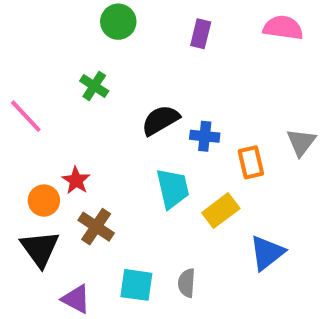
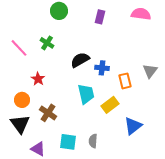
pink line: (26, 116) -> (19, 48), moved
red star: (76, 180) -> (38, 79), moved

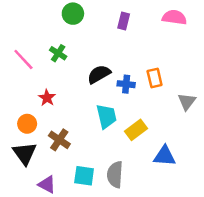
gray triangle: (150, 71) -> (187, 101), moved
orange rectangle: (125, 81) -> (155, 78), moved
blue triangle: (133, 126) -> (164, 156), turned 42
gray semicircle: (93, 141) -> (115, 175), size x1.5

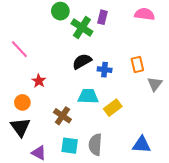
green cross: (58, 53) -> (82, 28), moved, size x1.5
orange rectangle: (155, 78) -> (137, 64), moved
cyan trapezoid: (106, 116) -> (88, 96), turned -75
brown cross: (59, 140) -> (62, 116), moved
blue triangle: (164, 156) -> (141, 145), moved

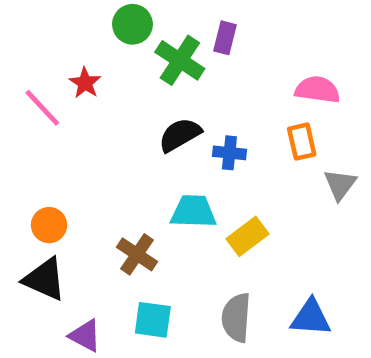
pink semicircle: (145, 14) -> (317, 90), moved
red star: (39, 81) -> (85, 83), moved
black triangle: (20, 127) -> (45, 279), turned -30
gray semicircle: (95, 145) -> (236, 318), moved

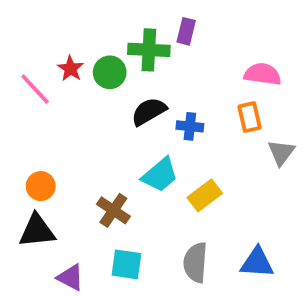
green circle: (132, 24) -> (110, 72), moved
green cross: (180, 60) -> (149, 50), turned -30
cyan trapezoid: (193, 212) -> (160, 175), turned 138
black triangle: (45, 279) -> (37, 231), turned -30

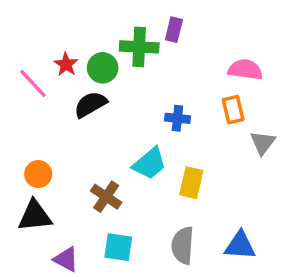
black semicircle: (149, 111) -> (90, 104), moved
yellow rectangle: (205, 195) -> (191, 183), turned -40

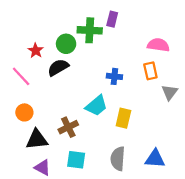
red star: (66, 64) -> (36, 51), moved
pink line: (33, 84) -> (21, 76), moved
brown cross: (106, 197) -> (68, 127), turned 30
black triangle: (35, 216) -> (37, 139), moved

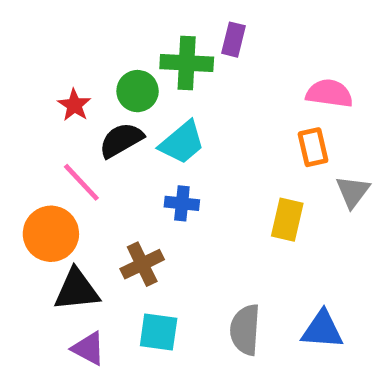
pink line: (21, 76) -> (81, 182), moved
blue cross: (114, 76) -> (182, 203), moved
cyan trapezoid: (96, 106) -> (182, 143), moved
orange circle: (24, 112) -> (51, 234), size x1.5
yellow rectangle: (123, 118) -> (287, 220), moved

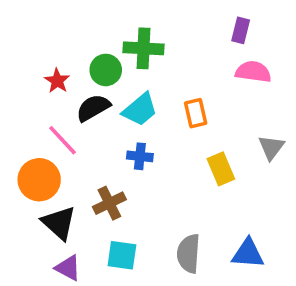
purple rectangle: (233, 40) -> (241, 30), moved
orange rectangle: (313, 147) -> (196, 113), moved
yellow rectangle: (287, 220) -> (221, 169), turned -36
black triangle: (77, 290) -> (59, 223), turned 48

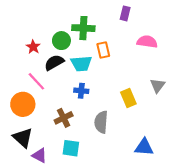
purple rectangle: (241, 30) -> (125, 13), moved
cyan trapezoid: (140, 110) -> (81, 64), turned 35
orange rectangle: (196, 113) -> (103, 50), moved
black triangle: (59, 223) -> (23, 138), moved
gray semicircle: (188, 253) -> (101, 122), moved

